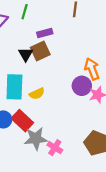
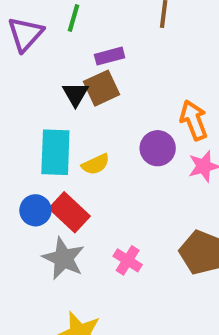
purple circle: (82, 86) -> (158, 148), moved
gray star: (36, 139) -> (63, 258), moved, turned 30

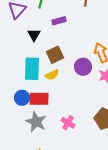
brown square: (102, 88) -> (55, 55), moved
black triangle: (75, 94) -> (34, 35), moved
red rectangle: (69, 212) -> (39, 99), turned -42

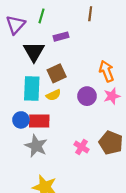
black triangle: (34, 35) -> (34, 52), size x1.5
purple circle: (83, 67) -> (87, 96), moved
pink cross: (68, 123) -> (82, 147), moved

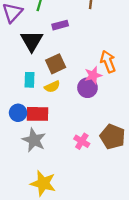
cyan rectangle: (32, 89) -> (29, 80), size x0.6
pink star: (112, 96) -> (93, 75), moved

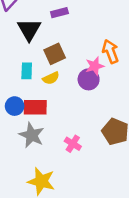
pink cross: (82, 141) -> (73, 144), moved

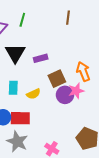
purple rectangle: (59, 13) -> (41, 58), moved
brown square: (55, 54) -> (57, 79), moved
pink star: (95, 66) -> (76, 91), moved

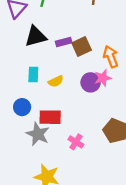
black triangle: (15, 53) -> (36, 36), turned 45
brown square: (57, 79) -> (82, 46), moved
red rectangle: (20, 118) -> (50, 117), moved

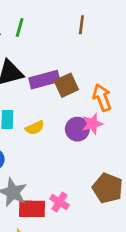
purple rectangle: (64, 42) -> (44, 80), size x1.5
red rectangle: (50, 117) -> (32, 209), moved

